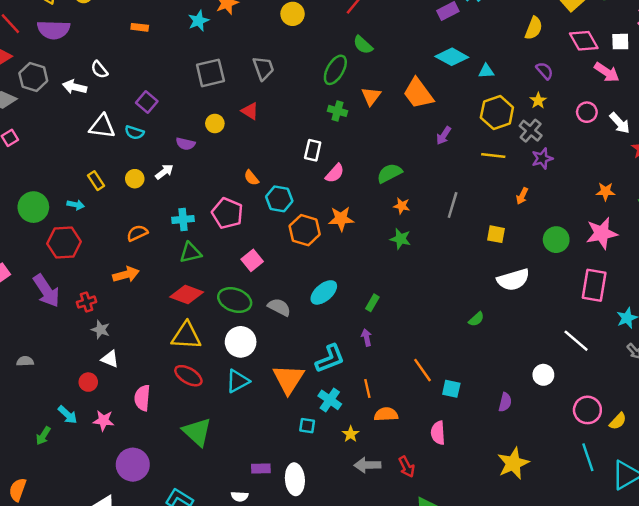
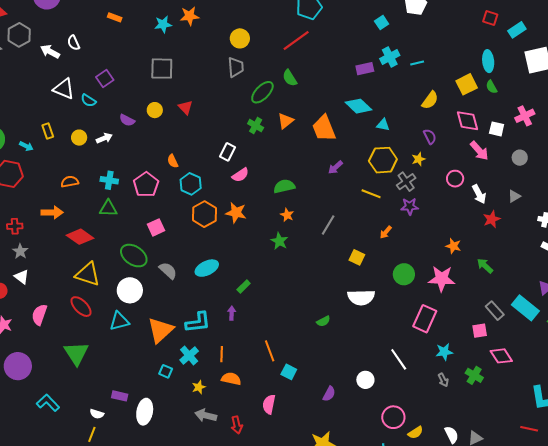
gray trapezoid: (263, 68) -> (236, 67), moved
red diamond: (187, 294) -> (80, 237), moved

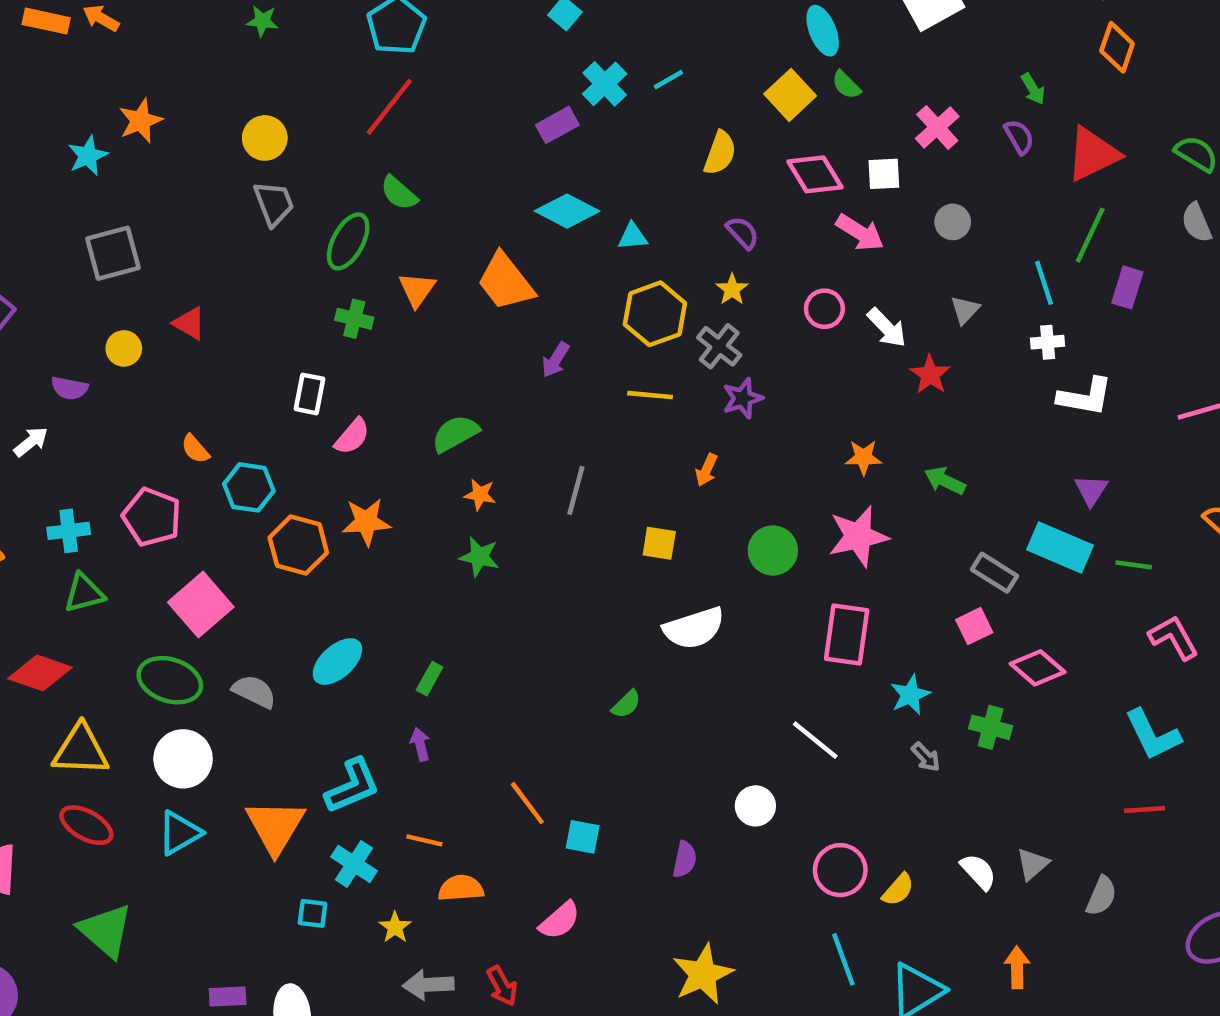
pink square: (156, 227) -> (201, 605), size x1.5
orange line: (222, 354) -> (424, 840), turned -63
pink semicircle: (269, 404) -> (560, 920), turned -126

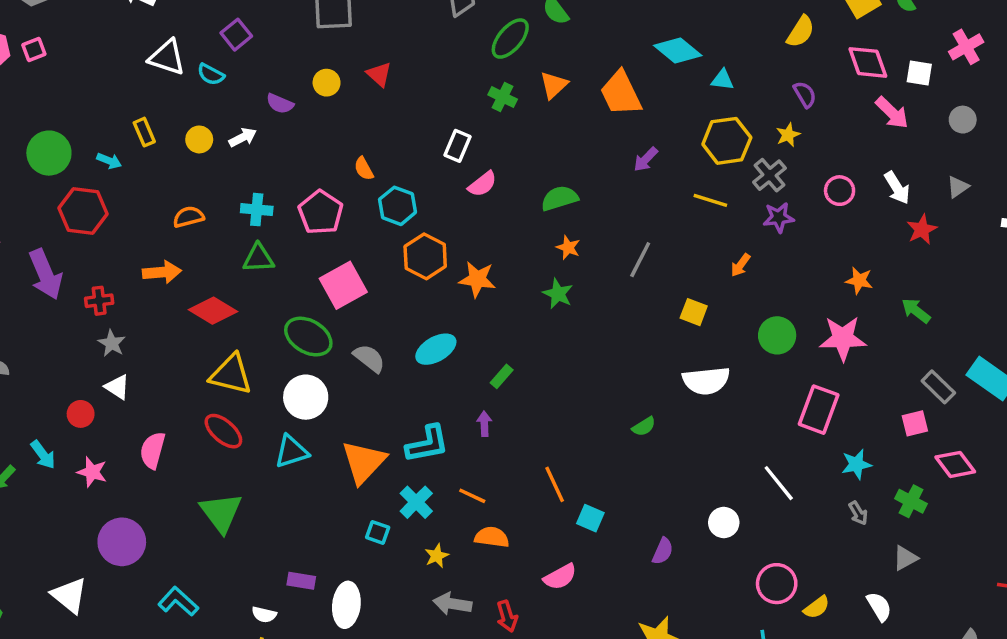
pink circle: (824, 309) -> (840, 191), moved
orange star: (366, 522) -> (477, 279), moved
gray triangle: (1033, 864) -> (905, 558), moved

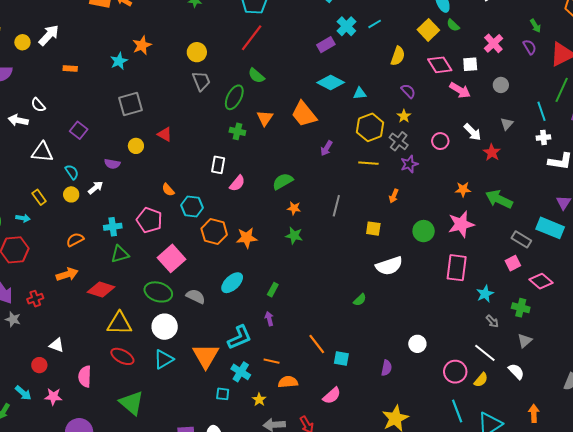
cyan semicircle: (211, 74) -> (72, 172), moved, turned -140
green arrow: (916, 311) -> (499, 199), size x1.5
gray star: (112, 343) -> (13, 319), moved
white line: (779, 483) -> (485, 353), moved

